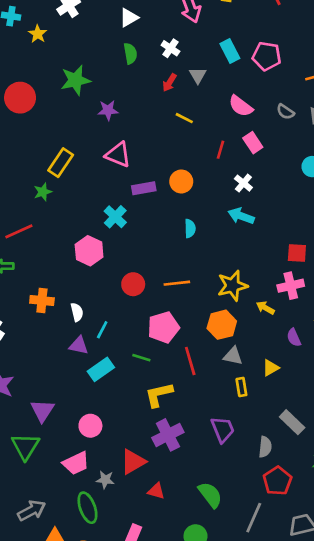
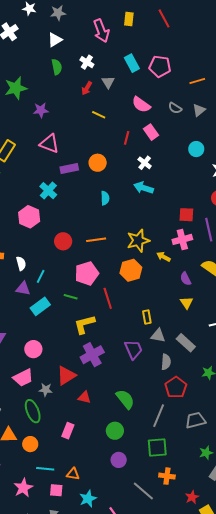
gray triangle: (233, 356) -> (158, 336), moved
yellow triangle: (271, 368) -> (187, 303), moved, turned -32

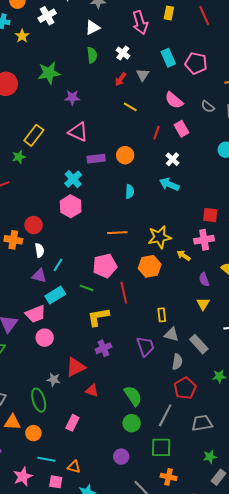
pink hexagon: (29, 217) -> (71, 206), moved
red circle: (63, 241) -> (34, 225), moved
purple cross: (92, 355) -> (103, 348), size x0.7
pink trapezoid: (23, 378) -> (35, 314), moved
green circle: (115, 431) -> (132, 423), moved

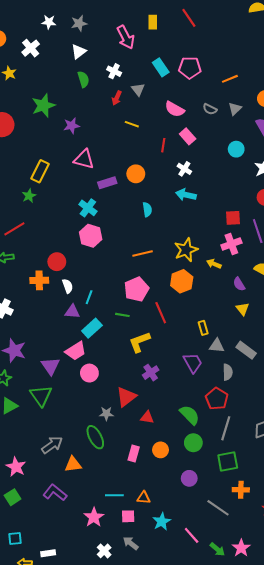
red pentagon: (185, 388) -> (217, 399), moved
orange circle: (33, 433) -> (161, 450), moved

